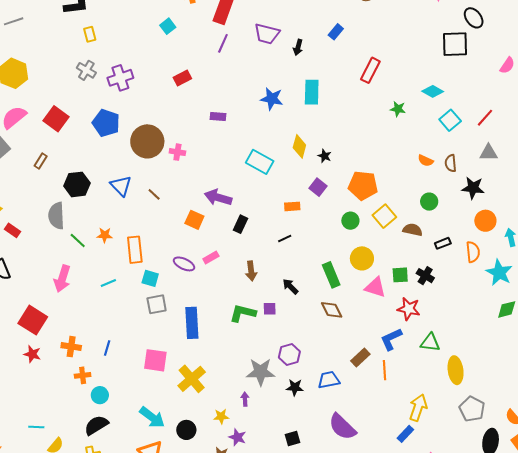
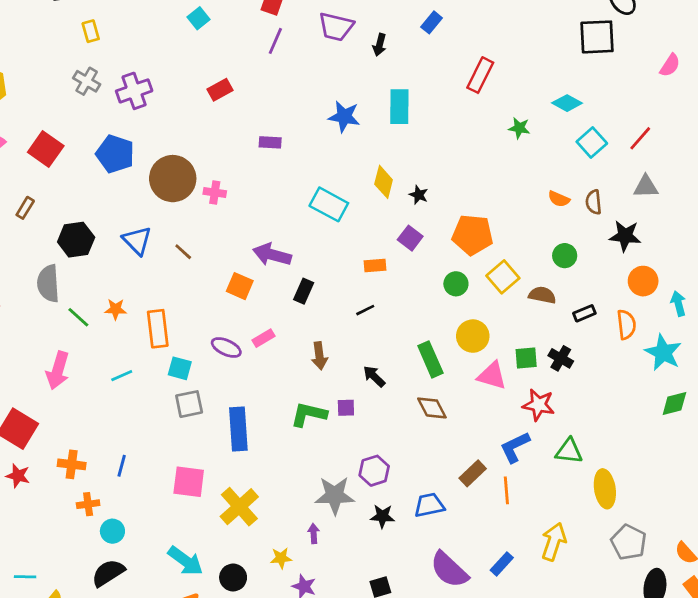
blue rectangle: (405, 434) -> (502, 564), moved

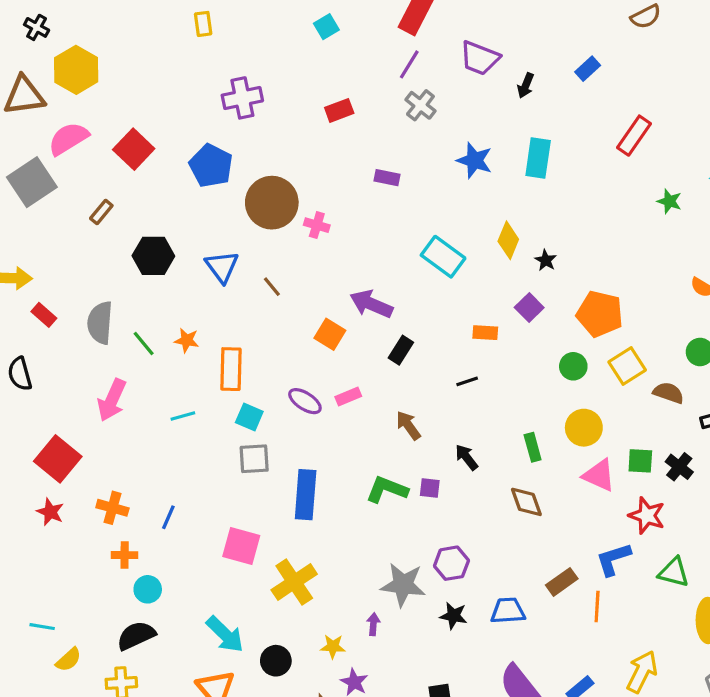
gray cross: (87, 81) -> (420, 105), moved
gray semicircle: (48, 283) -> (100, 323), moved
brown arrow: (319, 356) -> (408, 425), turned 144
green rectangle: (430, 359) -> (533, 447), size x0.7

